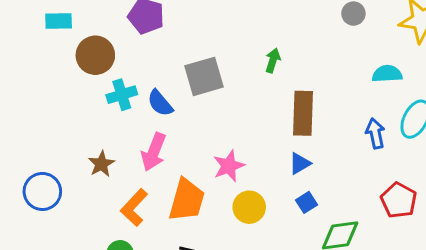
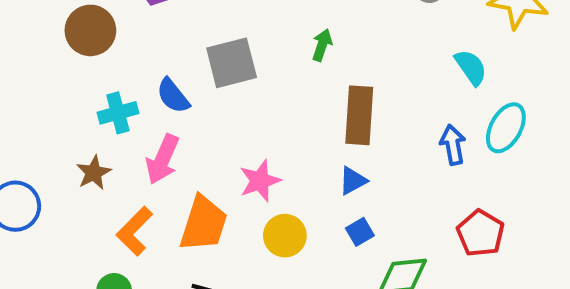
cyan semicircle: (387, 74) -> (471, 67), turned 56
cyan cross: (122, 95) -> (118, 113), moved

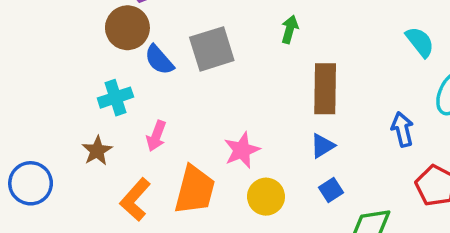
brown circle: (90, 30) -> (127, 28), moved
blue semicircle: (173, 96) -> (159, 60), moved
blue arrow: (453, 145) -> (402, 129), moved
pink arrow: (163, 159) -> (156, 136), size x0.7

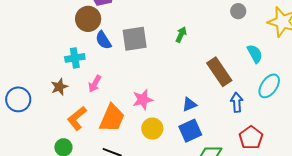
brown rectangle: (325, 89) -> (219, 72), moved, turned -44
blue square: (331, 190) -> (190, 131), size x1.6

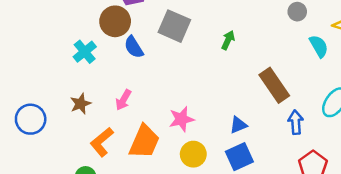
gray square: (135, 39) -> (174, 26), moved, turned 32
cyan semicircle: (255, 54) -> (319, 46), moved
cyan cross: (75, 58) -> (85, 52), moved, turned -30

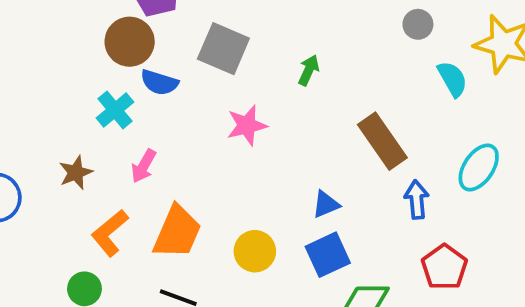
blue semicircle: (134, 47) -> (159, 82), turned -40
cyan cross: (85, 52) -> (115, 110), moved
pink star: (181, 119) -> (247, 125), moved

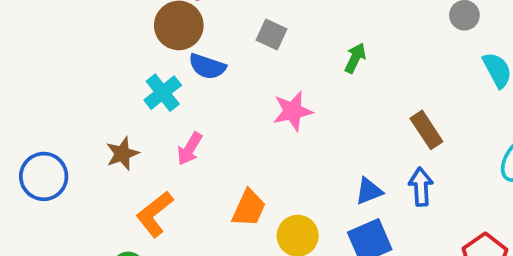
gray square: (223, 49) -> (272, 35), size x0.6
brown rectangle: (382, 141) -> (426, 130), size x0.7
blue arrow: (417, 200) -> (421, 187), moved
orange trapezoid: (177, 232) -> (249, 208), moved, size x0.7

